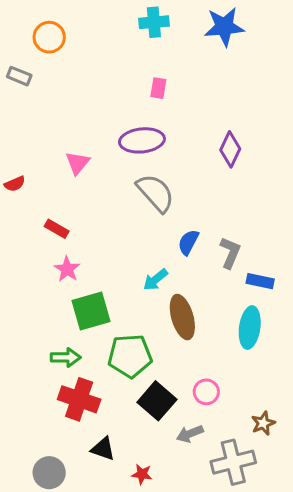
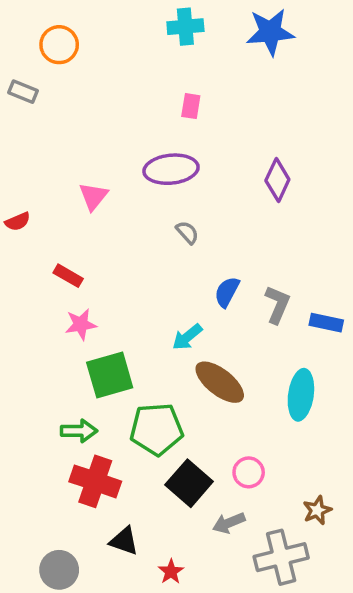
gray semicircle: (155, 193) -> (187, 232), size x0.5
pink star: (67, 269) -> (81, 324), turned 30
blue rectangle: (260, 281) -> (326, 323), moved
brown ellipse: (182, 317) -> (220, 382), turned -36
red star: (142, 474) -> (171, 572), turned 30

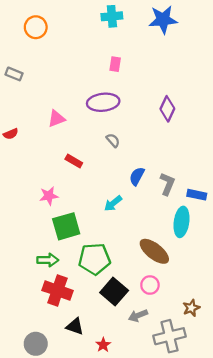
gray rectangle: (23, 92) -> (14, 74), moved
pink triangle: (93, 196) -> (56, 119), turned 30
red rectangle: (68, 276) -> (74, 161), moved
brown ellipse: (220, 382) -> (154, 251), moved
cyan ellipse: (301, 395) -> (182, 222), moved

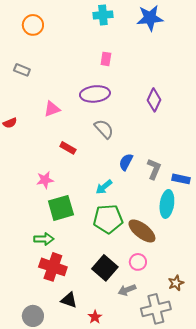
gray rectangle: (14, 74) -> (22, 70), moved
gray semicircle: (113, 140) -> (104, 129), size x1.5
green pentagon: (94, 259) -> (108, 219), moved

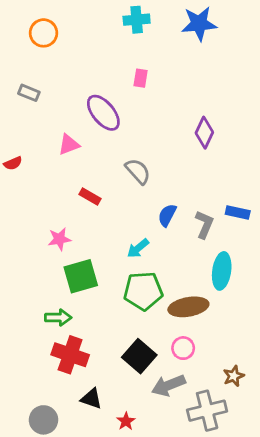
purple ellipse: (95, 94) -> (103, 113), moved, turned 56
blue rectangle: (181, 179) -> (238, 212), moved
brown ellipse: (142, 231) -> (188, 307), turned -48
gray arrow: (127, 290) -> (168, 385), size x1.4

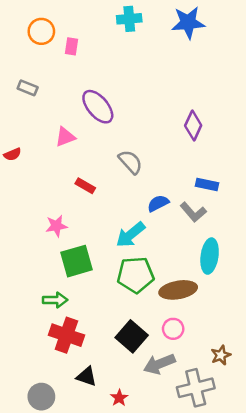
pink rectangle: (141, 78) -> (71, 46), moved
blue rectangle: (238, 212) -> (207, 184), moved
blue semicircle: (167, 215) -> (158, 203), turned 35
gray L-shape: (204, 224) -> (193, 212), turned 116
cyan arrow: (138, 248) -> (130, 235), size x1.4

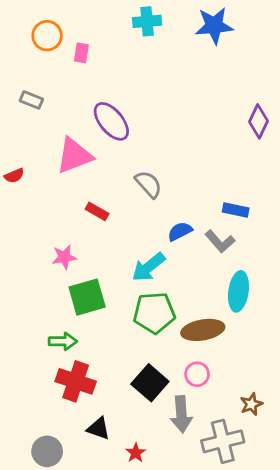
purple diamond: (193, 126) -> (258, 121), moved
pink triangle: (65, 137) -> (74, 156), size x1.6
gray arrow: (159, 364) -> (181, 414), turned -72

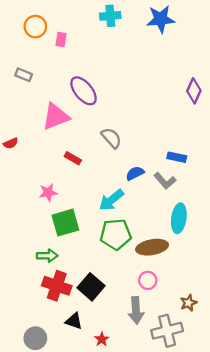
red semicircle: (14, 176) -> (11, 143), moved
black square: (150, 383) -> (91, 287), moved

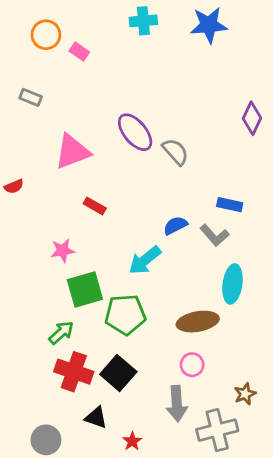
pink rectangle: (61, 39) -> (79, 51), turned -64
purple ellipse: (84, 91) -> (135, 132), moved
gray semicircle: (111, 138) -> (175, 152), moved
green pentagon: (116, 234) -> (125, 315), moved
green arrow: (47, 256) -> (61, 333), turned -42

